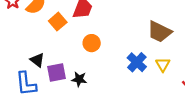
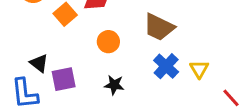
brown trapezoid: (159, 32) -> (159, 27), moved
black star: (79, 79) -> (114, 85), moved

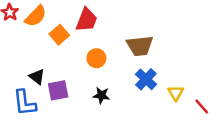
brown trapezoid: (159, 27) -> (140, 46), turned -32
yellow triangle: (199, 69) -> (176, 93), moved

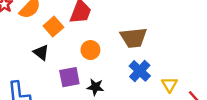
black triangle: (37, 77) -> (41, 52), moved
purple square: (58, 90) -> (69, 77), moved

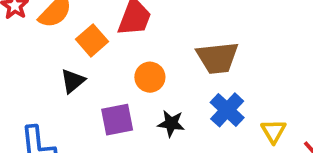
black triangle: (41, 52) -> (73, 81), turned 42
black star: (95, 87) -> (171, 123), moved

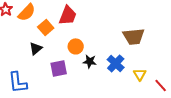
brown trapezoid: (217, 58) -> (134, 36), moved
black star: (171, 123) -> (90, 61), moved

